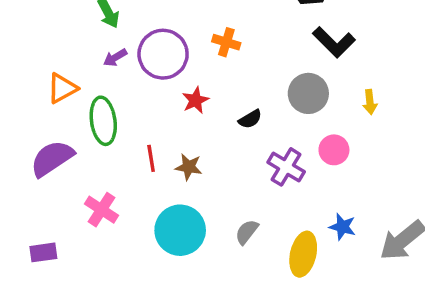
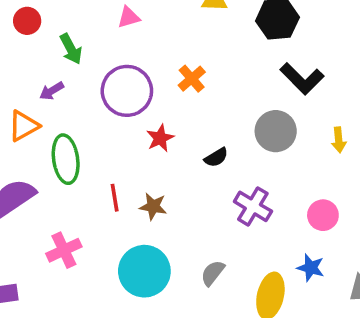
orange cross: (226, 42) -> (192, 79), turned 32
purple arrow: (115, 58) -> (52, 91), moved
pink circle: (334, 150) -> (323, 215), moved
pink cross: (102, 210) -> (64, 250), turned 32

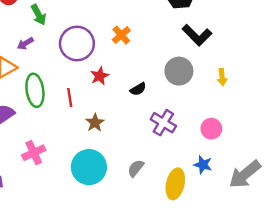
red line: (115, 198) -> (70, 97), moved
brown star: (153, 206) -> (95, 123), turned 30

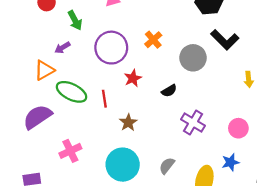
gray circle: (179, 71) -> (193, 58), moved
green ellipse: (35, 90) -> (72, 92), turned -56
blue star: (203, 165) -> (230, 162), turned -30

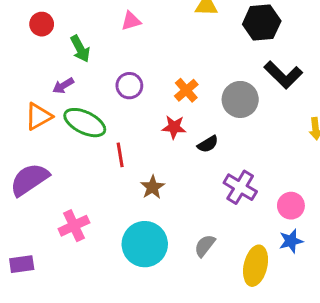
orange cross: (153, 40) -> (186, 90), moved
purple circle: (111, 48) -> (129, 86), size x0.6
red star: (133, 78) -> (174, 127), moved, turned 30
green ellipse: (72, 92) -> (85, 123), moved
pink circle: (238, 128) -> (291, 206), moved

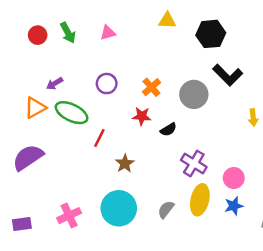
green arrow: (80, 49) -> (68, 33), moved
red line: (120, 155) -> (99, 138), turned 36
pink cross: (74, 226) -> (69, 216), moved
yellow ellipse: (256, 266) -> (200, 200), moved

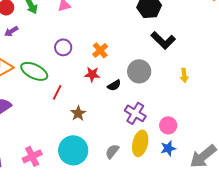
purple arrow: (55, 84) -> (11, 31), moved
gray circle: (194, 94) -> (139, 71), moved

